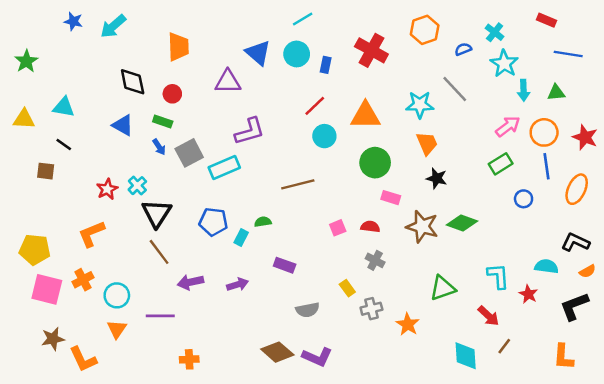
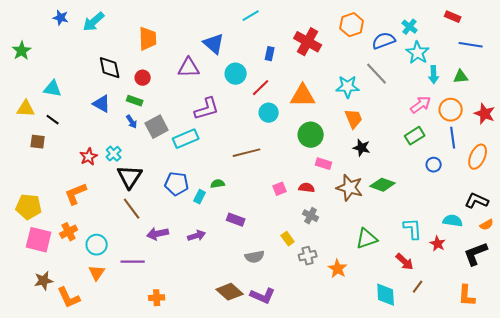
blue semicircle: (463, 49) -> (384, 41), size x1.6
cyan circle: (297, 54) -> (236, 74), moved
yellow triangle: (24, 119) -> (26, 109), moved

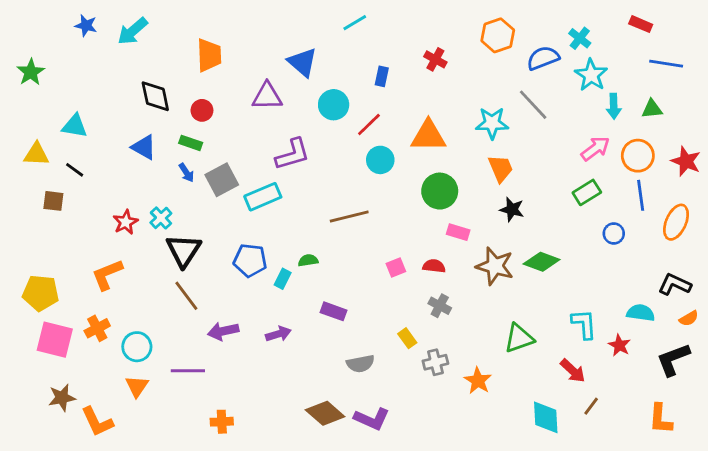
red cross: (308, 42) -> (435, 59), size x0.6

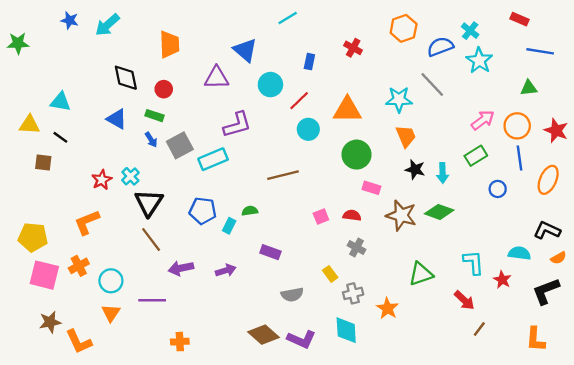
green star: (31, 72) -> (18, 43), moved, turned 30
cyan arrow: (614, 106) -> (443, 173), moved
cyan diamond: (546, 417) -> (346, 330), moved

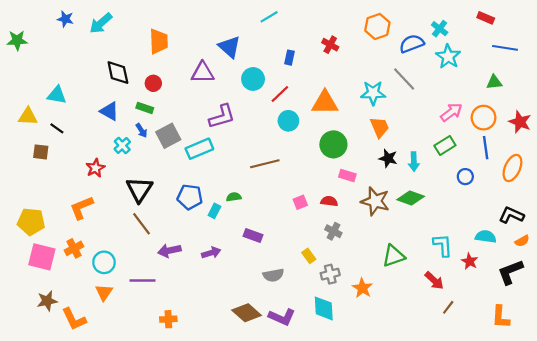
cyan cross: (130, 176) -> (122, 145), moved

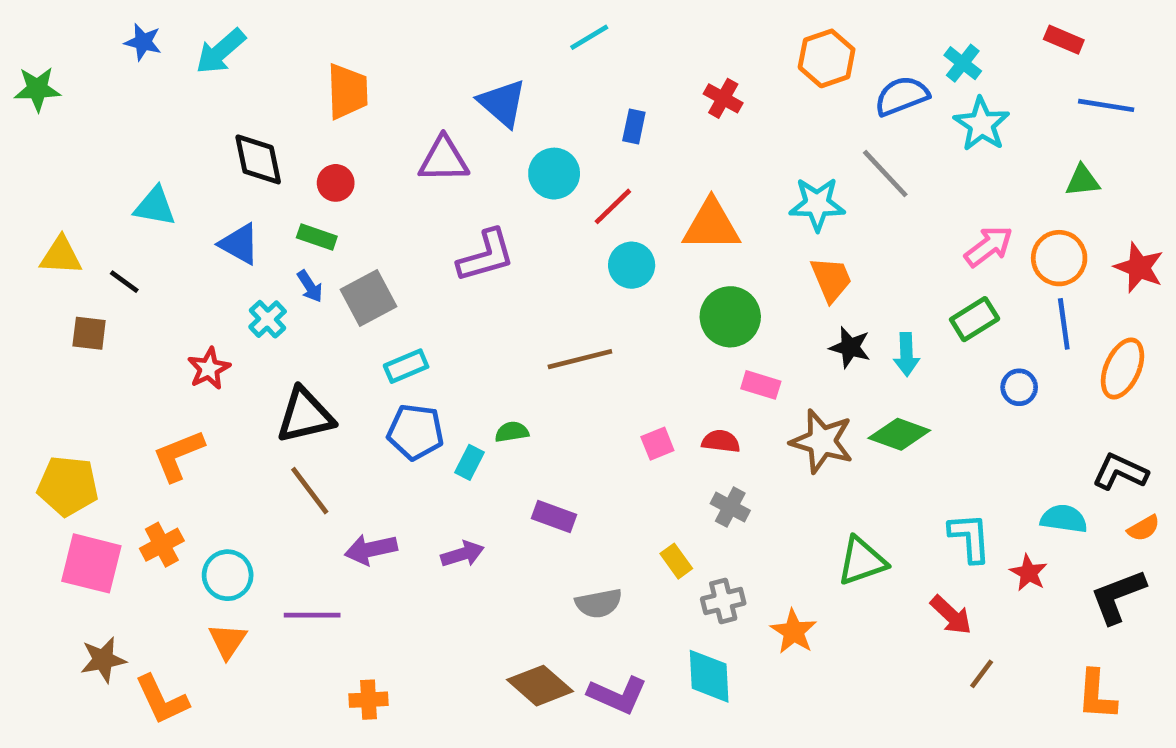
cyan triangle: (57, 95) -> (155, 206), moved
cyan rectangle: (199, 149) -> (406, 366), moved, size x0.7
black triangle: (139, 189) -> (305, 415), turned 44

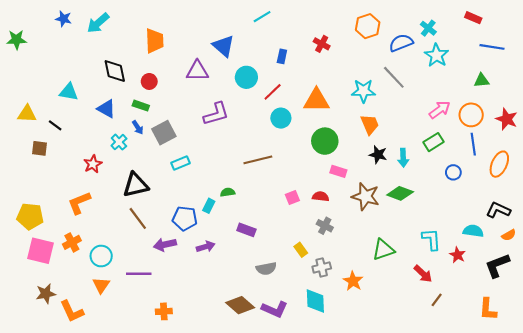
blue pentagon: (416, 432) -> (185, 218), moved

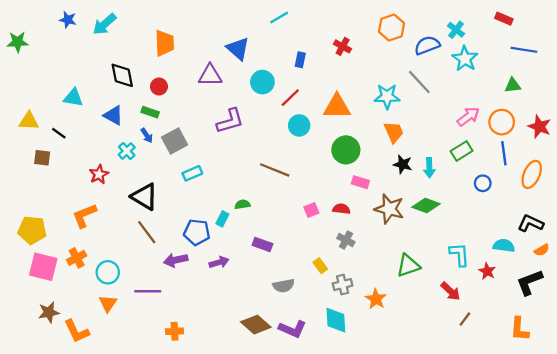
brown line: (258, 160) -> (275, 170), turned 36
black triangle: (136, 185) -> (144, 197), turned 44

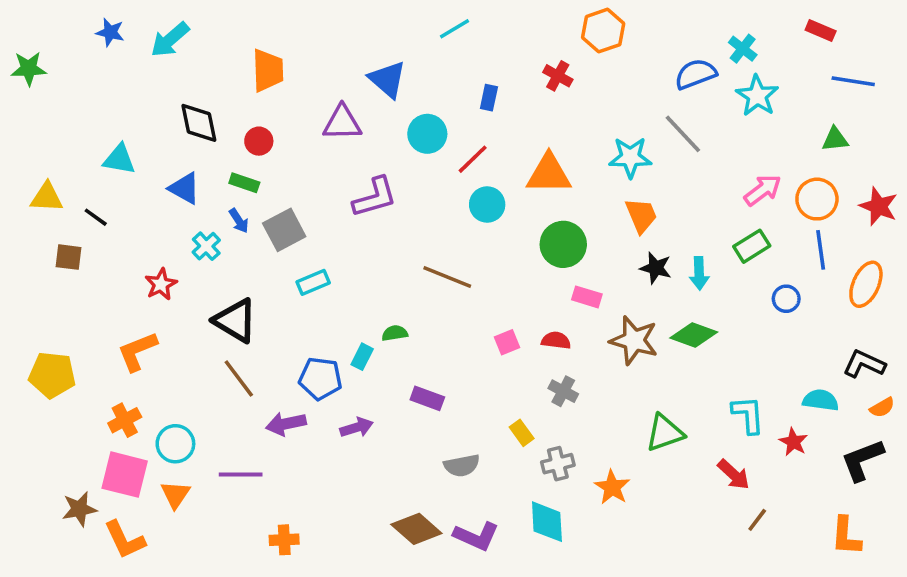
orange hexagon: (391, 28) -> (603, 31), moved
pink square: (43, 267) -> (125, 475), moved

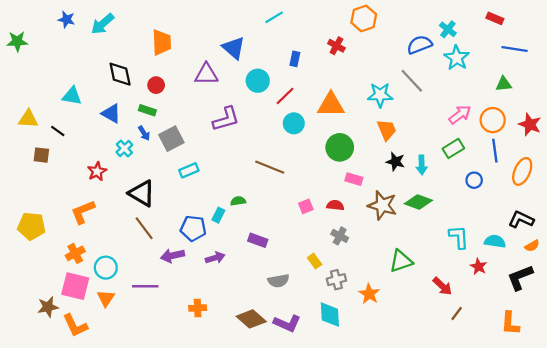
cyan L-shape: (748, 415) -> (459, 237), moved
orange cross: (284, 540) -> (198, 308), moved

